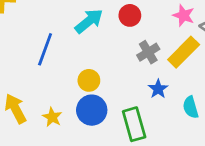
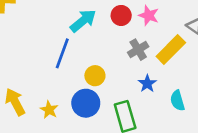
pink star: (184, 15) -> (149, 15), moved
blue line: (45, 49) -> (62, 53), moved
yellow circle: (89, 80) -> (95, 76), moved

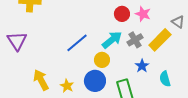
cyan arrow: (83, 21) -> (112, 40), moved
blue line: (62, 53) -> (77, 43), turned 30

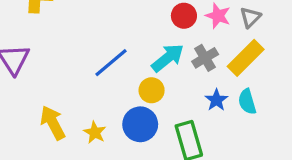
gray triangle: (178, 22) -> (250, 17), moved, turned 40
cyan semicircle: (165, 79) -> (247, 102), moved

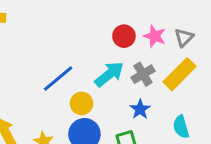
yellow circle: (152, 90) -> (82, 103), moved
blue star: (216, 100) -> (140, 109), moved
cyan semicircle: (247, 102) -> (181, 127), moved

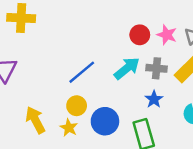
gray cross: (143, 74) -> (157, 68), turned 36
yellow circle: (82, 103) -> (77, 106), moved

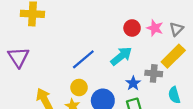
gray cross: (157, 68) -> (154, 73), moved
blue star: (154, 99) -> (133, 83), moved

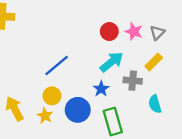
cyan arrow: (121, 56) -> (112, 62), moved
yellow rectangle: (173, 56) -> (154, 62), size x0.7
blue star: (133, 83) -> (101, 89), moved

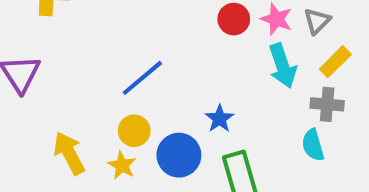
cyan arrow: (112, 62) -> (283, 66), moved, turned 110
yellow rectangle: (154, 62) -> (335, 62), moved
gray cross: (133, 81) -> (327, 104), moved

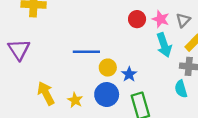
blue line: (142, 78) -> (86, 52), turned 40
yellow circle: (134, 131) -> (108, 68), moved

